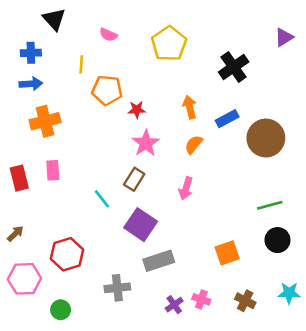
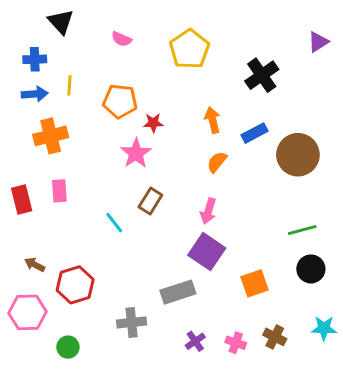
yellow line: (81, 64) -> (69, 85), moved
pink star: (146, 143) -> (136, 153), moved
purple square: (141, 225) -> (207, 252), moved
brown arrow: (15, 234) -> (35, 265), moved, turned -108
pink cross: (201, 299) -> (236, 343), moved

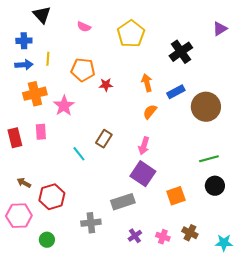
pink star: (136, 153) -> (64, 106), moved
cyan star: (324, 328) -> (224, 243), moved

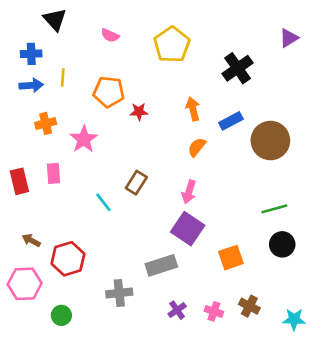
orange cross: (35, 94) -> (46, 123), size x0.7

